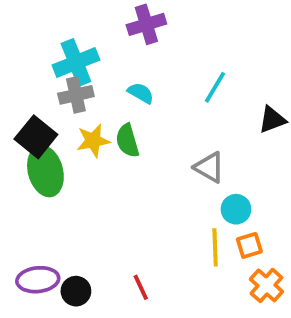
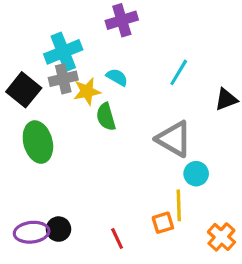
black square: (36, 137) -> (24, 90), moved
yellow star: (93, 141) -> (87, 91), moved
gray triangle: (209, 167) -> (174, 139), size x1.4
orange square: (249, 245) -> (163, 223), moved
black circle: (76, 291) -> (58, 229), moved

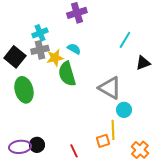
cyan cross: (63, 52) -> (40, 33), size x0.7
cyan line: (179, 72) -> (125, 40), moved
green semicircle: (106, 117) -> (67, 74), size x1.4

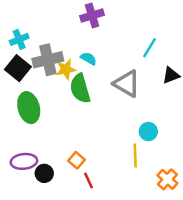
cyan cross: (40, 33) -> (19, 39), moved
gray cross: (40, 50) -> (48, 60), size x1.4
gray triangle: (110, 88) -> (127, 84), moved
orange square: (103, 141) -> (77, 160), moved, turned -32
purple ellipse: (20, 147) -> (24, 161), moved

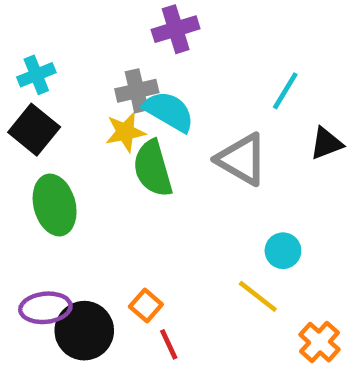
cyan semicircle: (88, 59) -> (169, 111), size x1.6
gray cross: (48, 60) -> (137, 91), moved, size x0.7
yellow line: (135, 155) -> (258, 296), turned -50
black circle: (44, 173) -> (84, 331), size x1.6

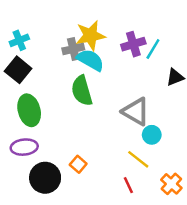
purple cross: (176, 29) -> (133, 44), moved
yellow star: (125, 132) -> (90, 35), moved, size x1.4
gray triangle: (242, 159) -> (136, 112), moved
purple ellipse: (45, 308) -> (24, 147), moved
red line: (169, 344) -> (128, 185), moved

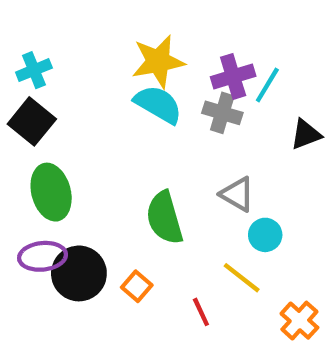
gray cross: (73, 49) -> (222, 113), moved, turned 30
green semicircle: (82, 91) -> (165, 218), moved
gray triangle: (136, 112) -> (237, 194), size x0.7
black circle: (45, 178) -> (79, 273), moved
red line: (128, 185) -> (201, 312), moved

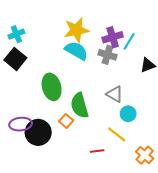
green ellipse: (51, 192) -> (52, 87), moved
orange square: (137, 286) -> (66, 121), moved
red line: (201, 312) -> (97, 151), turned -72

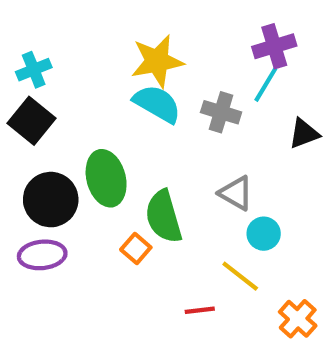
purple cross: (113, 37) -> (274, 46), moved
black circle: (38, 132) -> (51, 200), moved

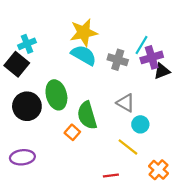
purple cross: (274, 46) -> (152, 57), moved
cyan cross: (34, 70) -> (27, 44), moved
purple ellipse: (42, 255) -> (22, 157), moved
red line: (200, 310) -> (111, 175), moved

